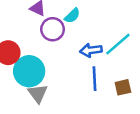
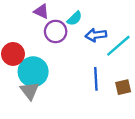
blue arrow: (91, 50) -> (96, 35), moved
gray triangle: (38, 93) -> (30, 91), moved

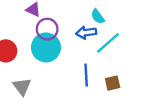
cyan semicircle: (75, 18) -> (98, 16), moved, turned 98
cyan circle: (33, 72) -> (46, 47), moved

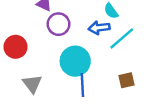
cyan circle: (46, 47) -> (75, 61), moved
blue line: (86, 75) -> (82, 85), moved

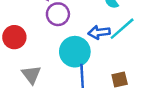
blue arrow: (99, 28) -> (99, 32), moved
brown square: (127, 80) -> (120, 79), moved

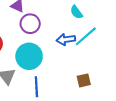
cyan circle: (75, 52) -> (29, 56), moved
blue line: (82, 76) -> (36, 87), moved

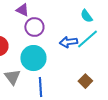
cyan semicircle: (76, 12) -> (86, 16), moved
brown square: (84, 80) -> (85, 81), turned -32

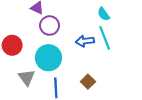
cyan line: (87, 39) -> (105, 38), turned -70
brown square: (85, 81) -> (88, 82), moved

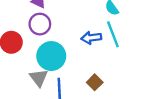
purple circle: (50, 26) -> (40, 24), moved
gray triangle: (27, 77) -> (39, 78), moved

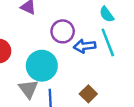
purple circle: (40, 24) -> (63, 31), moved

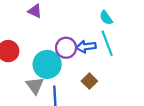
purple circle: (63, 31) -> (66, 48), moved
brown square: (88, 94) -> (89, 81), moved

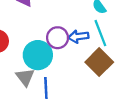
brown square: (89, 81) -> (99, 62), moved, size x1.6

